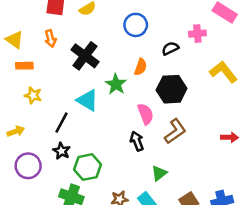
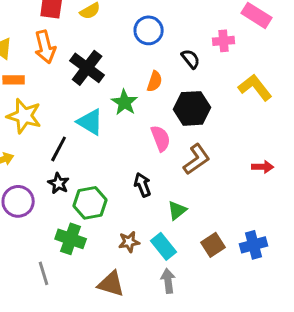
orange arrow: (50, 39) -> (45, 47), size x1.5
black semicircle: (170, 48) -> (191, 59), turned 77
yellow star: (33, 95) -> (24, 116), size x1.6
black arrow: (137, 141) -> (143, 185), moved

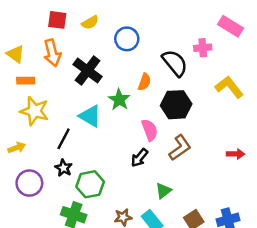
blue circle: (149, 30) -> (127, 39), moved
black semicircle: (191, 59) -> (175, 63), size x1.6
black arrow: (143, 185) -> (139, 158), moved, turned -120

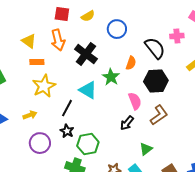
yellow star: (34, 111) -> (44, 86), turned 30

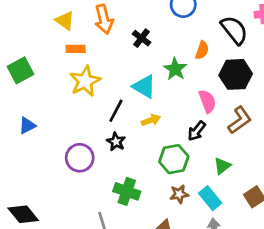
black cross: (86, 54) -> (142, 38), size x0.6
yellow arrow: (30, 115) -> (151, 120), moved
green hexagon: (88, 144) -> (174, 159), moved

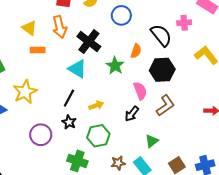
black cross: (142, 38) -> (89, 42), size x1.6
yellow star: (85, 81) -> (25, 92), moved
cyan triangle: (144, 87) -> (77, 69), moved
green hexagon: (174, 159) -> (98, 136), moved

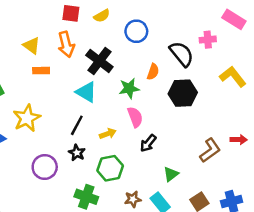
green star: (115, 66) -> (129, 88), turned 30
pink semicircle: (140, 91) -> (135, 117), moved
brown L-shape: (165, 105) -> (210, 150), moved

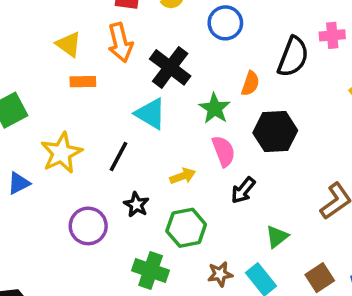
black semicircle: (182, 54) -> (293, 57), turned 60
green star: (129, 88) -> (215, 108), turned -30
black hexagon: (183, 93) -> (275, 132), moved
black line: (77, 125) -> (118, 156), moved

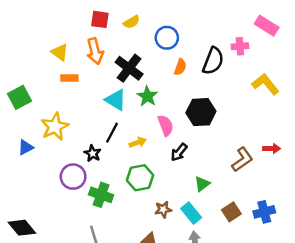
orange semicircle: (250, 83) -> (180, 67), moved
green star: (215, 108) -> (147, 96), moved
black line: (118, 156) -> (112, 133), moved
black star: (136, 205) -> (93, 153), moved
green cross: (151, 271) -> (101, 195), moved

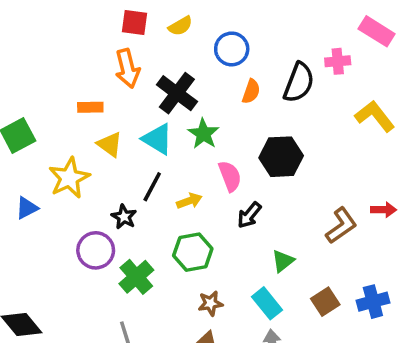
yellow triangle: (60, 52) -> (110, 144), moved
green cross: (101, 195) -> (136, 277), turned 30
brown star: (163, 209) -> (210, 303), moved

